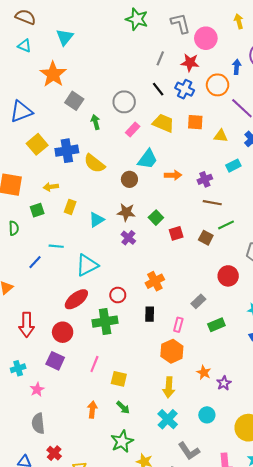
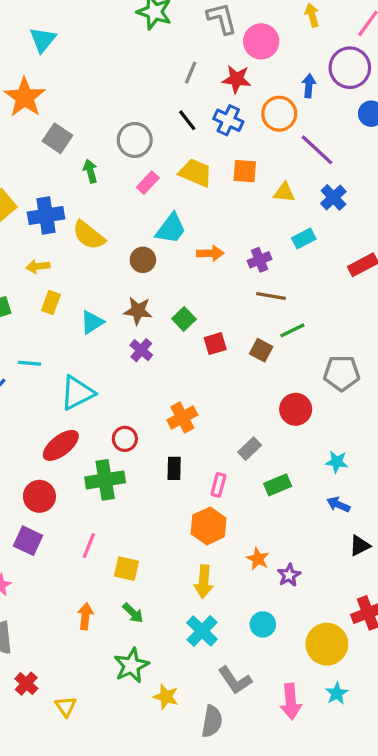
yellow arrow: (51, 187) -> (38, 266), moved

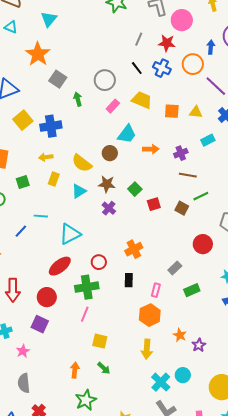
orange square: (245, 171) -> (172, 111), moved
yellow semicircle: (89, 235) -> (82, 163), moved
pink line: (89, 546) -> (85, 314), moved
cyan cross: (202, 631) -> (161, 382), moved
green star: (131, 665) -> (86, 400), moved

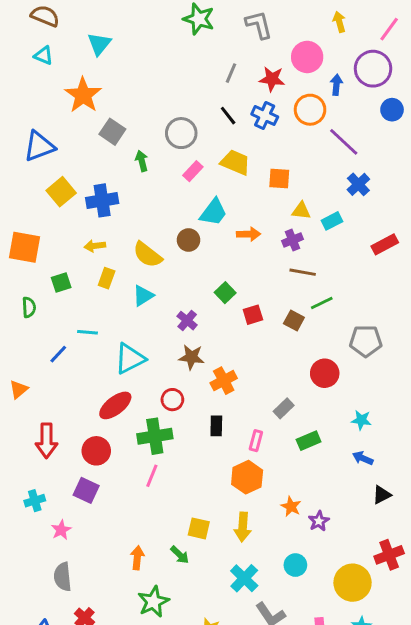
pink circle: (182, 20) -> (307, 57), moved
yellow triangle: (196, 112) -> (301, 211), moved
brown star: (107, 184) -> (191, 357), moved
yellow square: (100, 341) -> (199, 528), moved
cyan cross: (161, 382) -> (244, 578), moved

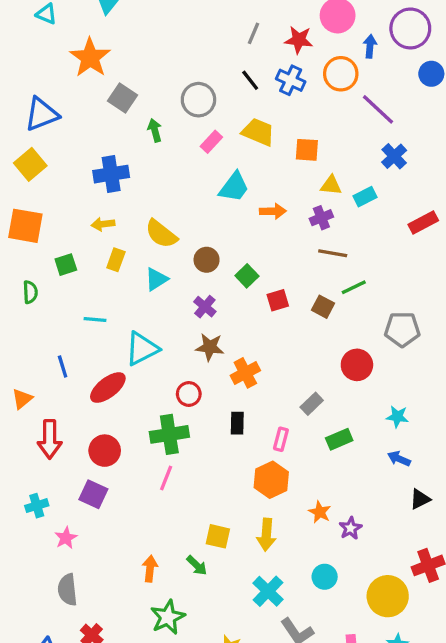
yellow square: (61, 192) -> (30, 164), moved
brown circle: (189, 240) -> (207, 260), moved
blue line: (58, 354) -> (63, 366), moved, turned -60
orange triangle: (19, 389) -> (22, 399), moved
red ellipse: (115, 405) -> (108, 388), moved

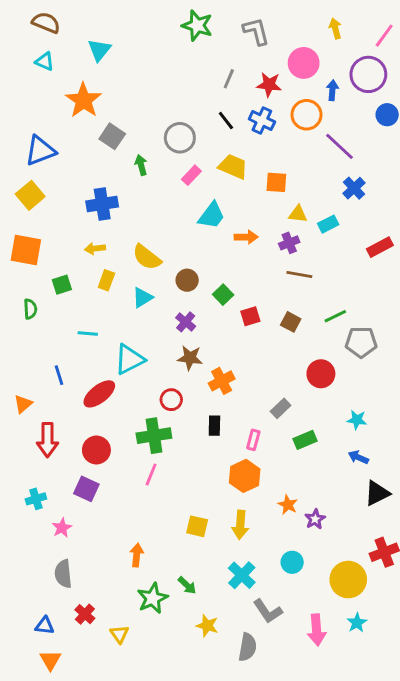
green line: (354, 287) -> (335, 316), moved
black triangle: (420, 499) -> (377, 493), size x1.4
green arrow: (197, 565) -> (187, 585), moved

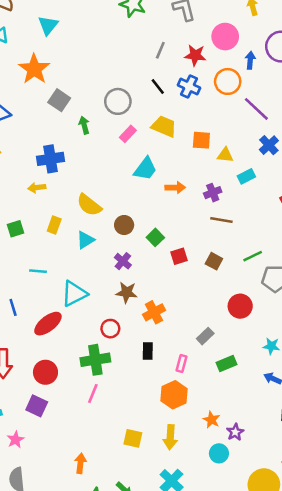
yellow triangle: (298, 214) -> (225, 155), moved
yellow arrow: (95, 249) -> (37, 188), moved
cyan circle: (292, 562) -> (219, 453), moved

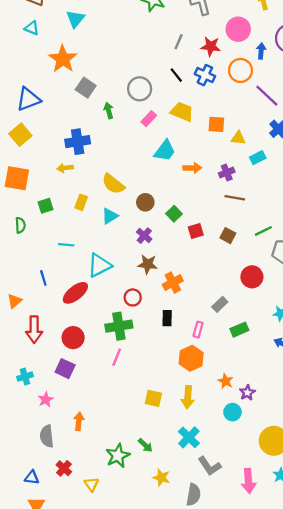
orange arrow: (80, 463) -> (79, 421), moved

